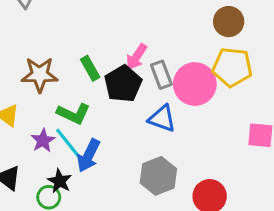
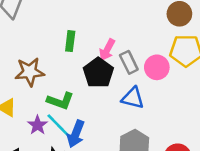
green rectangle: (90, 68) -> (70, 41), moved, turned 42
pink circle: (195, 84) -> (157, 67), size x0.7

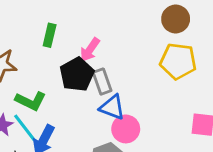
gray rectangle: (129, 62) -> (102, 82), moved
pink circle: (157, 67) -> (126, 129), moved

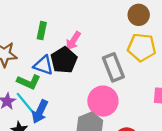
gray rectangle: (102, 82) -> (113, 67), moved, size x1.4
blue triangle: (112, 107) -> (43, 65), moved
pink circle: (126, 129) -> (103, 101), size x1.4

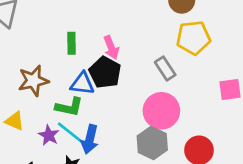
pink arrow: (73, 41) -> (111, 47), turned -42
gray rectangle: (113, 67) -> (165, 68), size x0.7

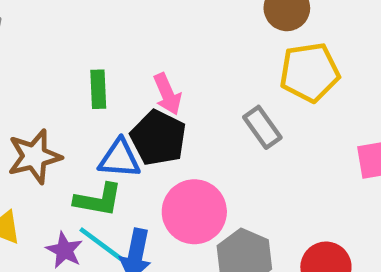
pink circle: (161, 111) -> (194, 212), moved

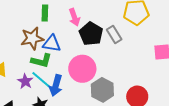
black pentagon: (158, 138) -> (91, 34), moved
brown star: (34, 156) -> (32, 38), moved

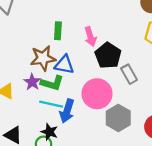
gray rectangle: (114, 35) -> (129, 74), moved
cyan line: (41, 80) -> (51, 104), turned -30
purple star: (25, 81) -> (32, 82), moved

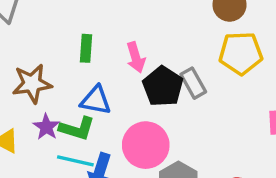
brown star: (43, 58) -> (32, 84), moved
gray rectangle: (129, 74) -> (193, 83), moved

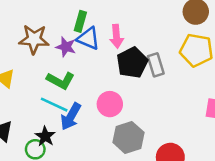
blue triangle: (96, 100) -> (88, 38), moved
purple star: (46, 127) -> (66, 47), moved, turned -30
pink circle: (146, 145) -> (110, 104), size x0.7

